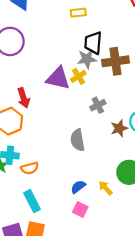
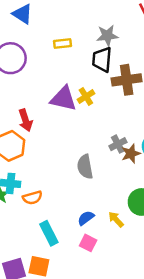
yellow rectangle: (78, 13) -> (63, 44), moved
gray star: (87, 59) -> (107, 36), moved
gray cross: (98, 105) -> (118, 144), moved
cyan rectangle: (32, 201) -> (49, 233), moved

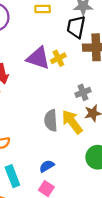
gray cross: (118, 144) -> (83, 92), moved
yellow arrow: (116, 219) -> (72, 122), moved, size x1.6

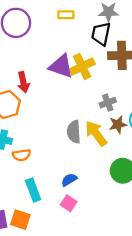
yellow cross: (58, 58) -> (82, 67), size x1.5

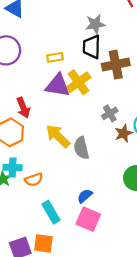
yellow rectangle: (66, 15) -> (55, 57), moved
yellow arrow: (96, 133) -> (58, 136), moved
pink square: (69, 203) -> (88, 219), size x1.5

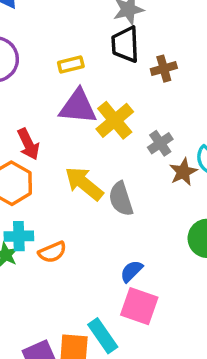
brown cross: (116, 65) -> (164, 69), size x0.6
yellow cross: (79, 82) -> (115, 120), moved
cyan rectangle: (51, 212) -> (103, 336), moved

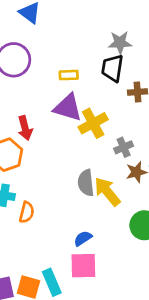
yellow arrow: (84, 183) -> (107, 192), moved
orange semicircle: (52, 252) -> (27, 212), turned -65
pink square: (139, 306) -> (83, 266), turned -32

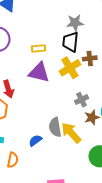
yellow cross: (93, 123) -> (70, 68), moved
orange semicircle: (27, 212) -> (13, 160), moved
blue semicircle: (83, 238) -> (35, 141), moved

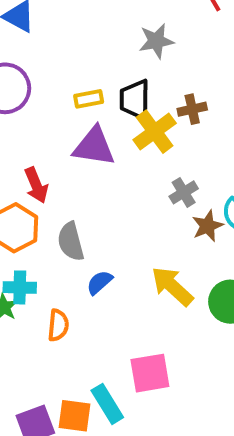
black trapezoid: (70, 42) -> (135, 100), moved
gray semicircle: (55, 127) -> (71, 241), moved
yellow arrow: (71, 133) -> (172, 286), moved

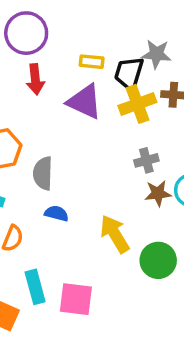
gray star: (156, 41) -> (156, 54), moved
red arrow: (36, 185) -> (35, 79), moved
blue semicircle: (99, 282) -> (57, 213), turned 40
cyan rectangle: (107, 404) -> (35, 287), moved

